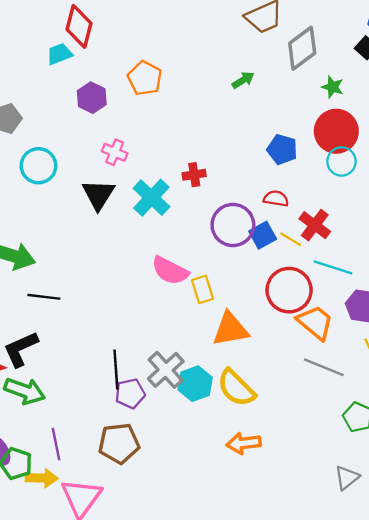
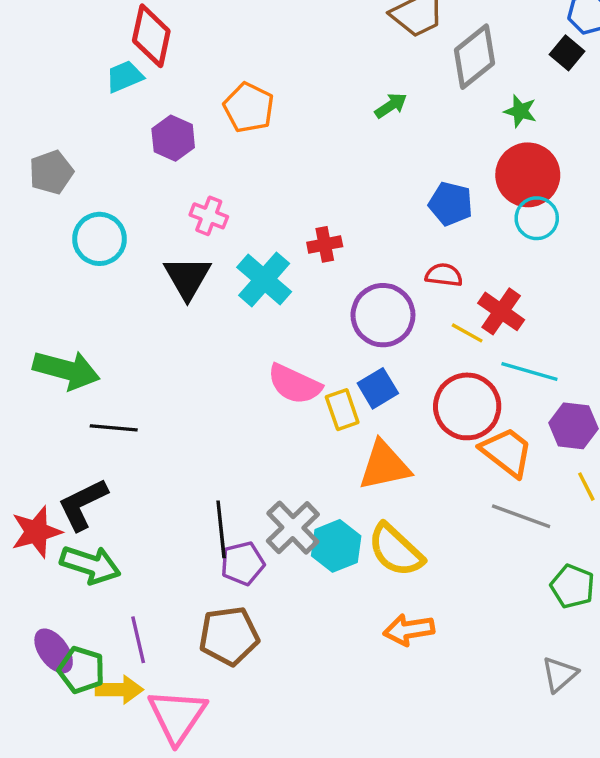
blue square: (263, 235) -> (378, 388), moved

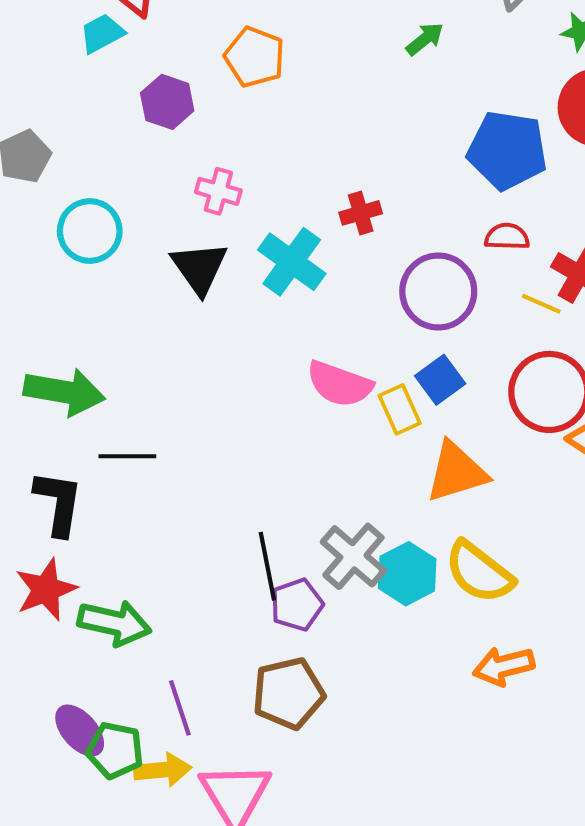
blue pentagon: (451, 204) -> (507, 150), size x1.5
black L-shape: (83, 504) -> (58, 503), moved, turned 130

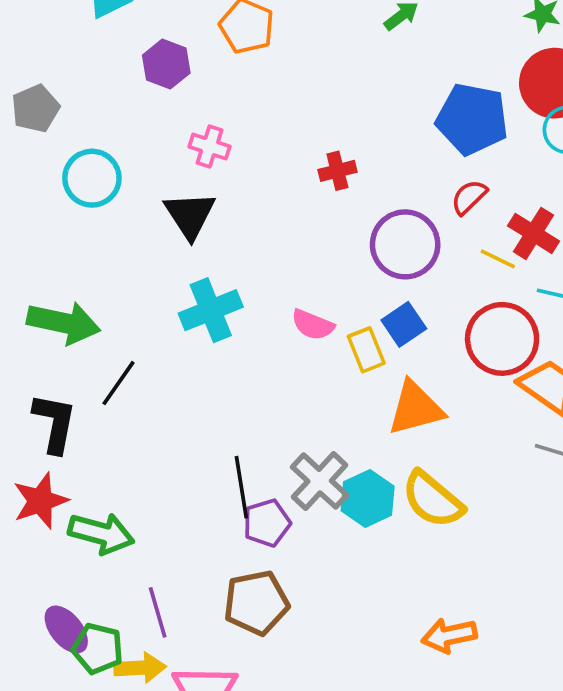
red semicircle: (507, 237) -> (469, 197), turned -48
cyan cross: (292, 262) -> (211, 310), moved, turned 30
pink semicircle: (340, 384) -> (313, 325), size x0.7
black line: (127, 456) -> (118, 383), turned -57
orange arrow: (504, 666) -> (449, 636), moved

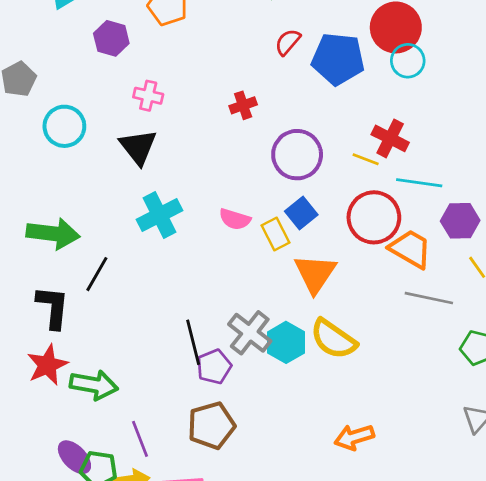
red semicircle: (469, 197) -> (288, 42), moved
orange triangle: (415, 408) -> (315, 273), turned -36

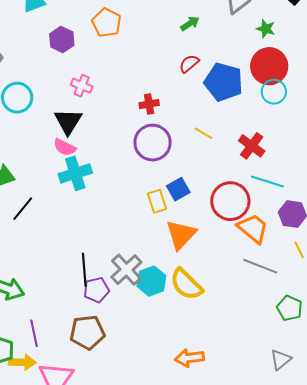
purple circle: (297, 155) -> (153, 143), moved
yellow line: (366, 159) -> (204, 133), moved
pink semicircle: (235, 219) -> (65, 147), moved

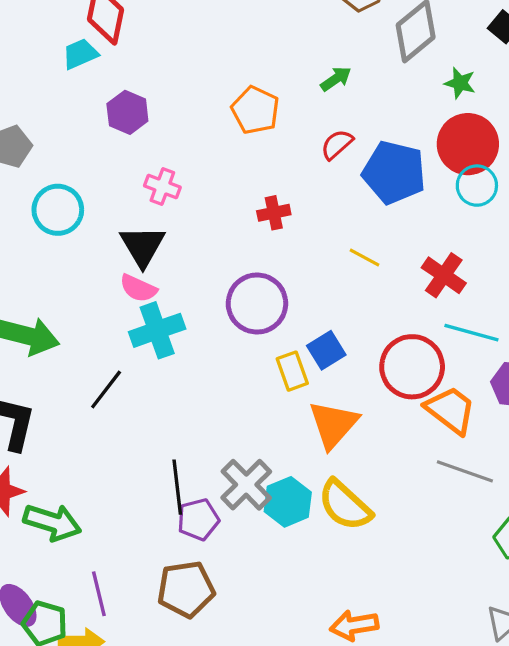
orange pentagon: (107, 23) -> (255, 110), moved
purple circle: (153, 143) -> (257, 303), moved
black line: (23, 209) -> (106, 390), moved

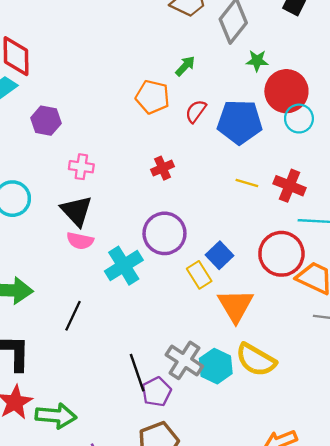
green star: (460, 83) -> (257, 61), moved
orange pentagon: (255, 110) -> (153, 97), moved
yellow line: (365, 257) -> (247, 183), moved
cyan cross: (157, 330) -> (124, 266), moved

